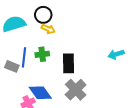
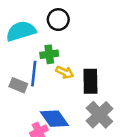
yellow arrow: (48, 29) -> (65, 72), moved
green cross: (42, 54) -> (49, 54), moved

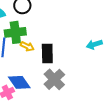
green cross: (49, 54) -> (15, 32), size x1.5

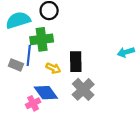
yellow arrow: (27, 46) -> (53, 68), moved

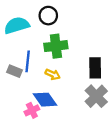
green cross: (42, 39) -> (56, 46), moved
black rectangle: (76, 62) -> (95, 68), moved
gray cross: (83, 89) -> (96, 96), moved

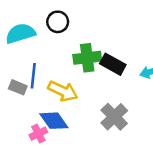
green cross: (56, 46) -> (87, 58), moved
black rectangle: (95, 68) -> (113, 64), moved, turned -60
yellow arrow: (53, 74) -> (63, 91), size x1.6

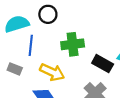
black rectangle: (113, 64) -> (103, 64), moved
blue line: (33, 76) -> (31, 45), moved

